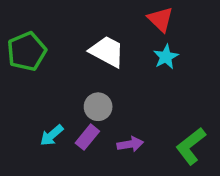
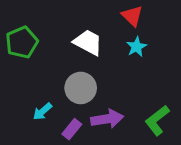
gray circle: (98, 107) -> (81, 88), size x1.4
purple rectangle: (87, 137) -> (72, 129), moved
purple arrow: (130, 144) -> (107, 119), size x1.5

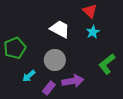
green pentagon: (22, 42) -> (15, 48), moved
green L-shape: (157, 120) -> (107, 64), moved

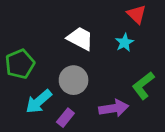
red triangle: (90, 11) -> (137, 14), moved
cyan arrow: (29, 76) -> (39, 102), size x1.5
purple arrow: (73, 81) -> (114, 108), moved

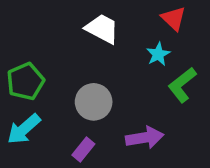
white trapezoid: (80, 39) -> (102, 29), moved
green L-shape: (143, 85) -> (182, 85), moved
cyan arrow: (39, 102) -> (24, 129), moved

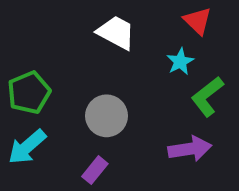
purple arrow: (145, 138) -> (190, 149), moved

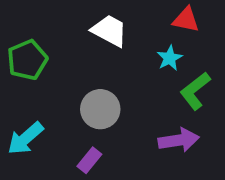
red triangle: (198, 21) -> (186, 20), turned -32
green pentagon: (29, 93) -> (27, 60), moved

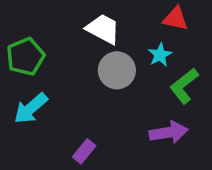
gray circle: (100, 109) -> (117, 70), moved
cyan arrow: (25, 138) -> (31, 108), moved

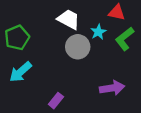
cyan star: (160, 55) -> (98, 32), moved
green L-shape: (184, 86) -> (125, 39), moved

